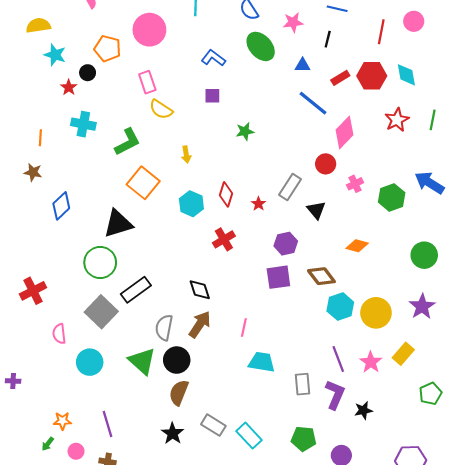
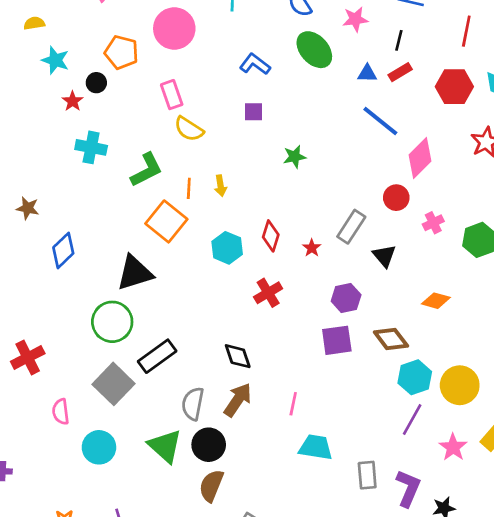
yellow semicircle: (38, 25) -> (34, 23), size x0.7
red rectangle: (340, 78) -> (400, 72), moved
orange line: (40, 138) -> (189, 188), moved
purple line: (338, 359) -> (412, 420), moved, turned 50

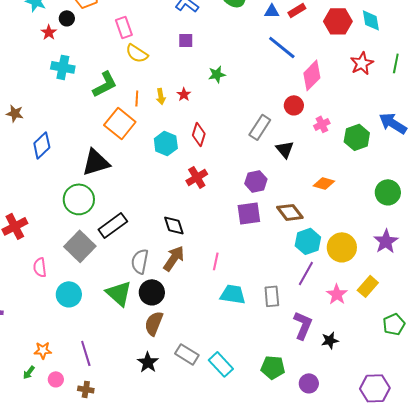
red star: (312, 248) -> (184, 94), moved
gray rectangle: (367, 475) -> (272, 296), moved

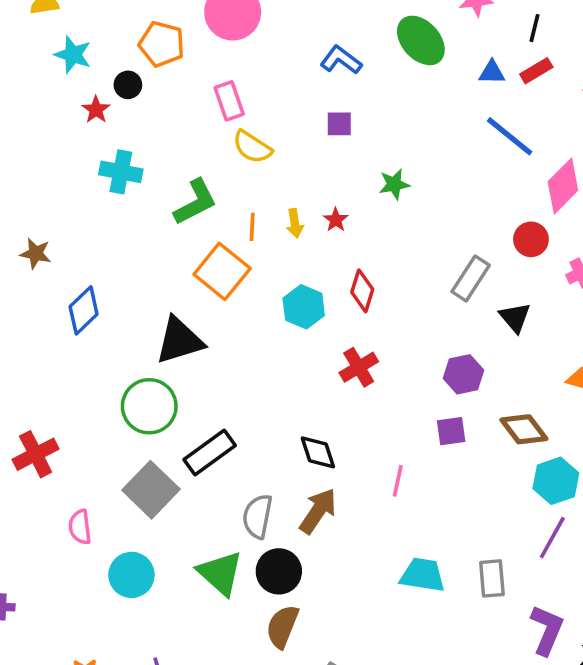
purple square: (249, 213) -> (451, 431), size x0.7
pink line: (216, 261) -> (398, 481), moved

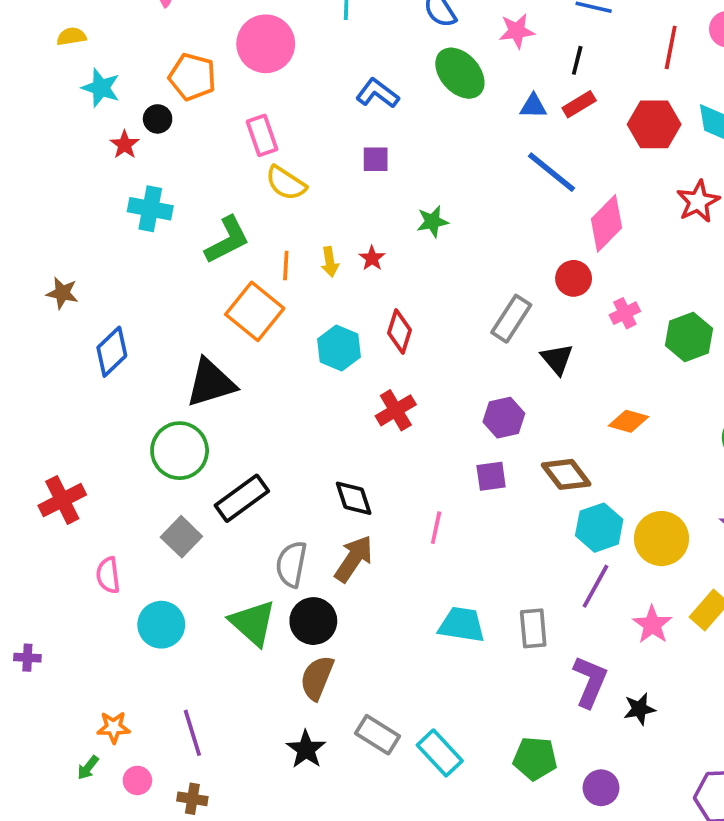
gray square: (151, 490) -> (181, 537), size x0.7

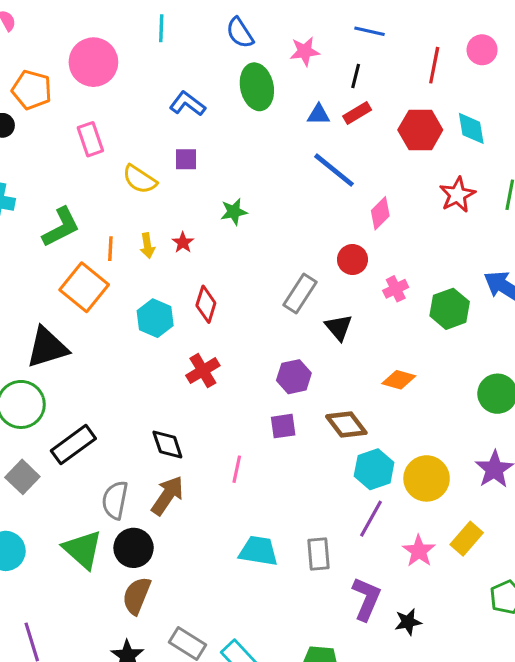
green ellipse: (460, 73) -> (257, 87), turned 30
yellow semicircle: (286, 183) -> (140, 179), moved
pink diamond: (607, 223) -> (380, 213), size x0.7

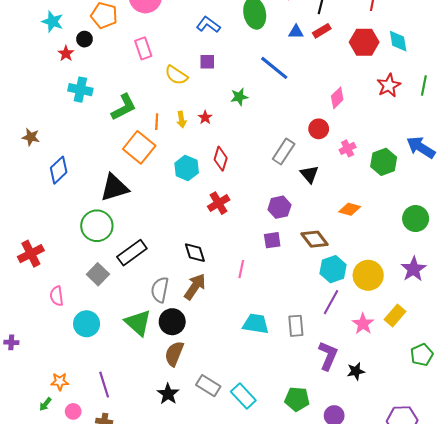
blue line: (334, 170) -> (274, 68), moved

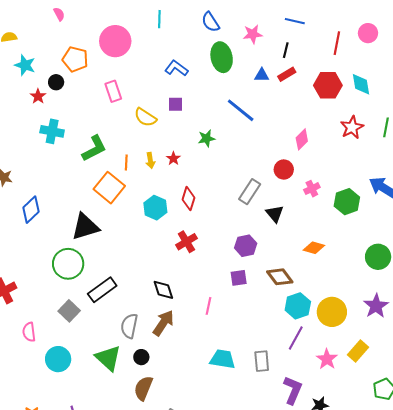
black circle: (172, 322) -> (141, 357), size x0.6

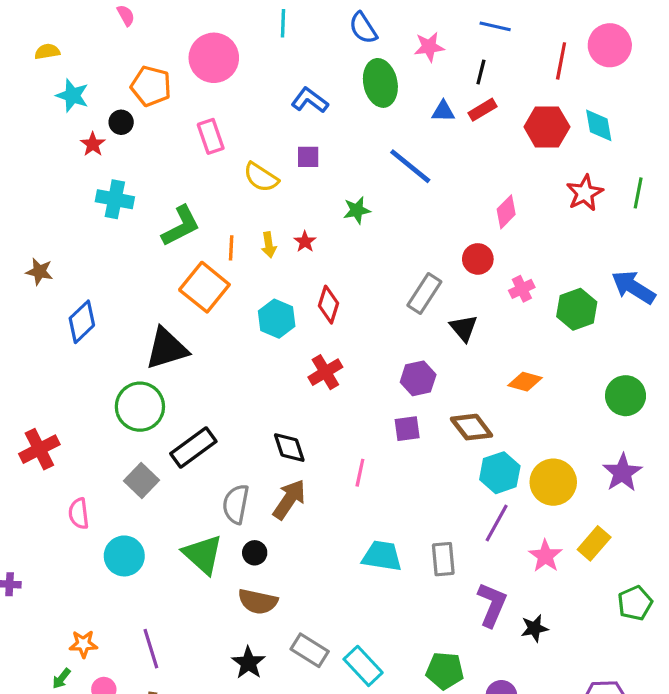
pink circle: (368, 33) -> (610, 45), size x1.4
brown semicircle: (143, 388) -> (258, 602), turned -100

